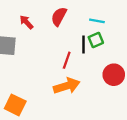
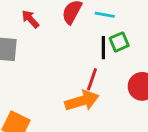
cyan line: (97, 21) -> (105, 15), moved
red line: (67, 60) -> (92, 79), moved

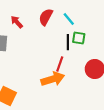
cyan line: (105, 15) -> (69, 19), turned 40
green square: (119, 42) -> (79, 38), turned 32

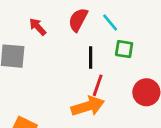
black line: (68, 42) -> (91, 57), moved

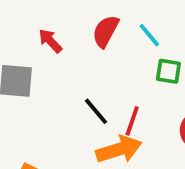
black line: (91, 57) -> (96, 111), moved, turned -40

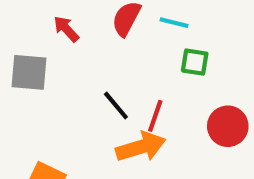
cyan line: (149, 35) -> (174, 23), turned -36

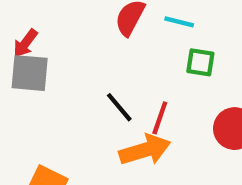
red arrow: (66, 29) -> (25, 43), moved, turned -100

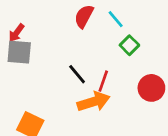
cyan line: (179, 22) -> (116, 19), turned 36
green square: (200, 62) -> (129, 45), turned 36

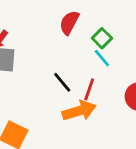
cyan line: (116, 19) -> (102, 58), moved
green square: (129, 45) -> (102, 38), moved

